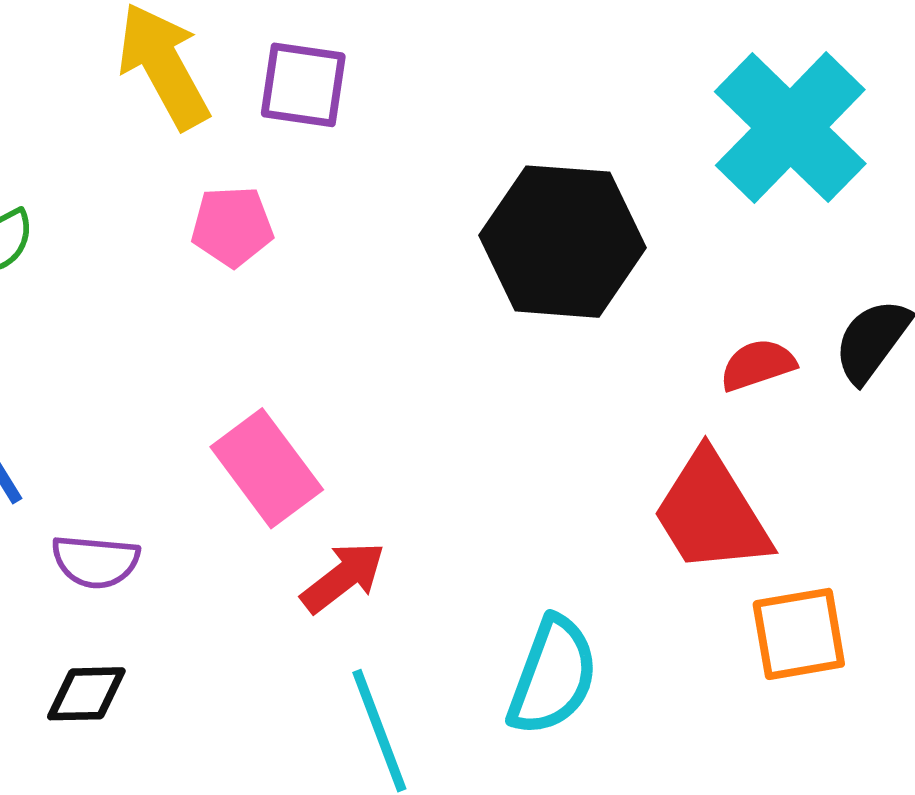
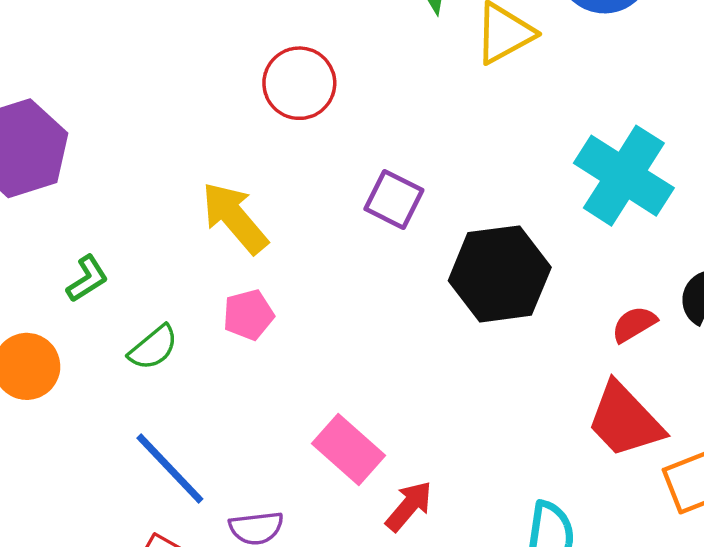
purple square: (303, 85) -> (394, 200), moved, turned 30
pink pentagon: (232, 226) -> (248, 315), moved

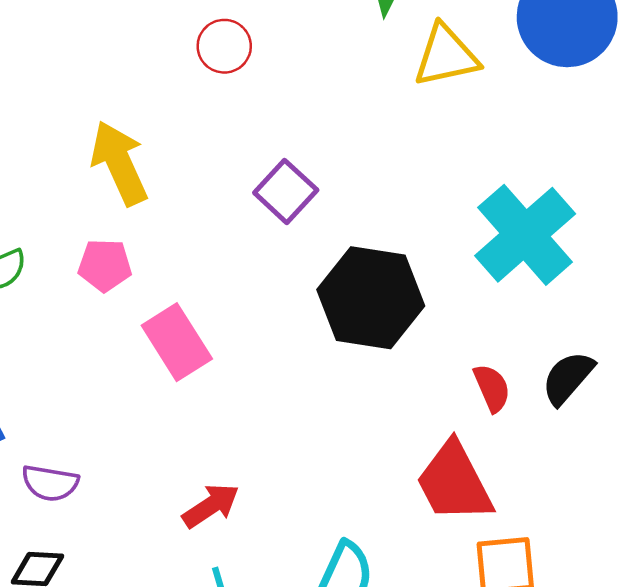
red circle: (299, 83) -> (224, 46), size x0.7
red semicircle: (634, 324) -> (492, 388), turned 81
pink rectangle: (348, 450) -> (177, 342), moved

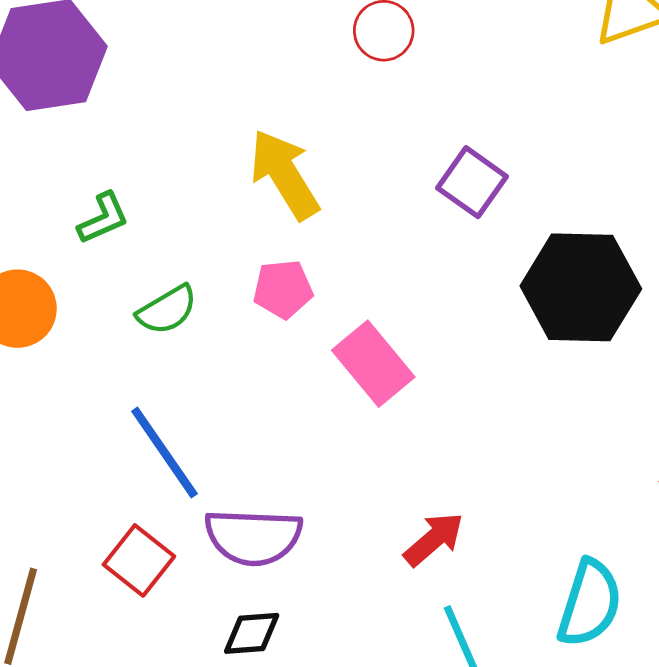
purple semicircle: (50, 483) -> (253, 537), size x1.5

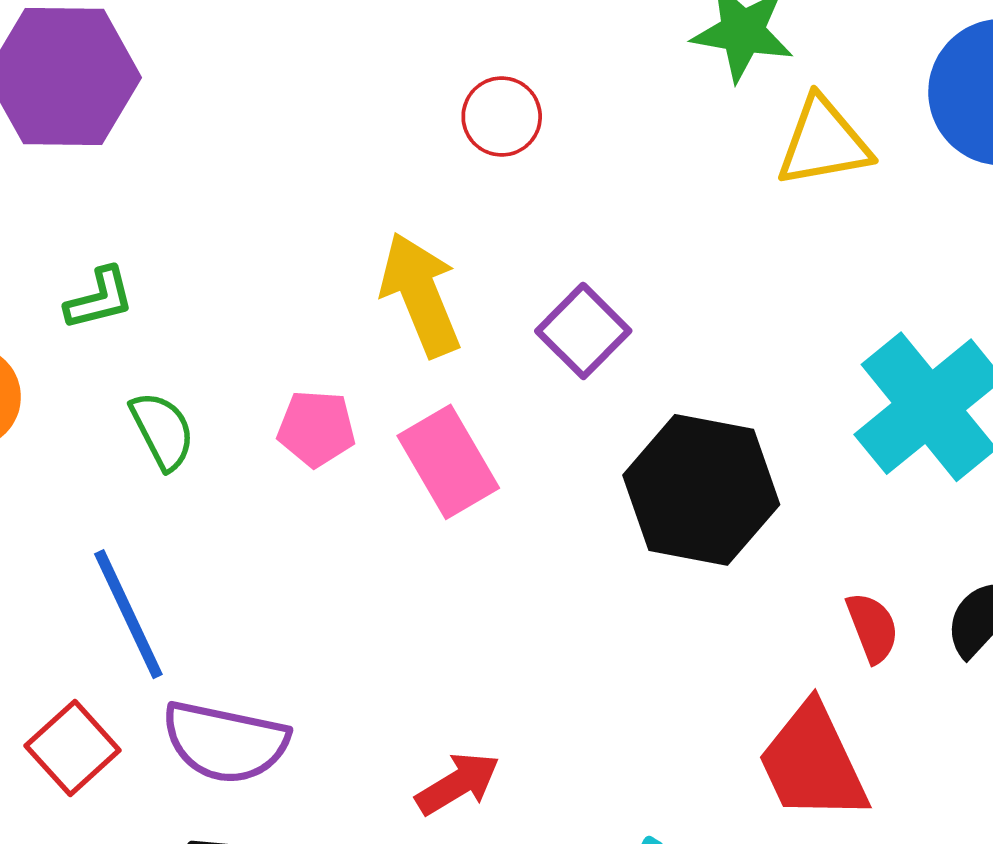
yellow arrow: (285, 174) -> (420, 295), moved
green semicircle: (167, 310) -> (162, 431), turned -96
pink rectangle: (373, 364) -> (448, 462), moved

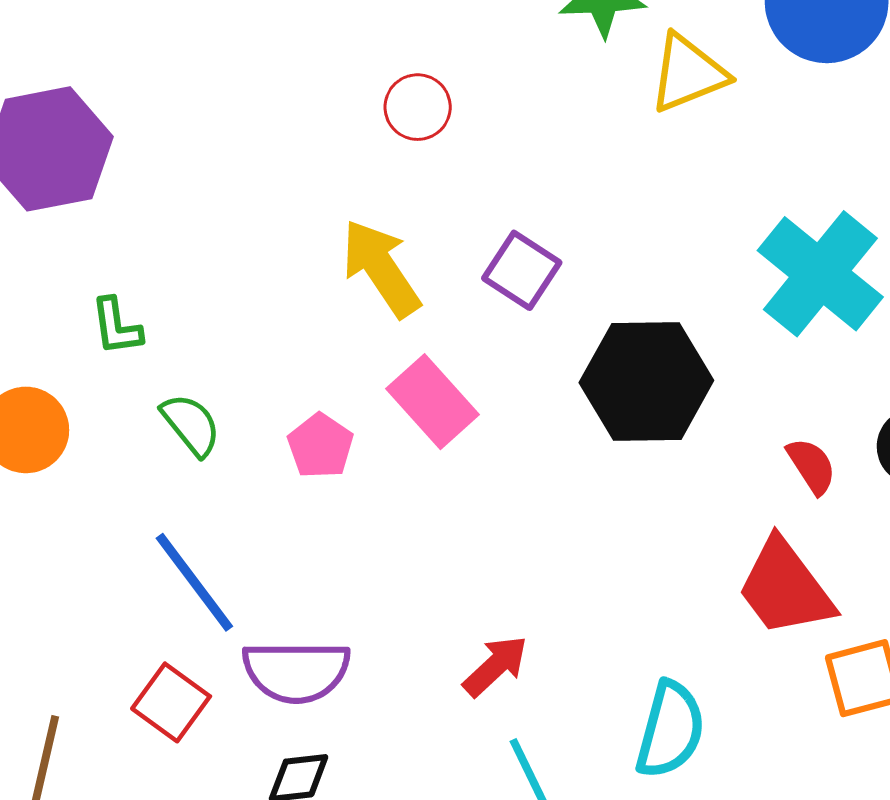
green L-shape: (100, 299) -> (116, 326), turned 108
pink pentagon: (316, 428) -> (320, 446), moved, turned -30

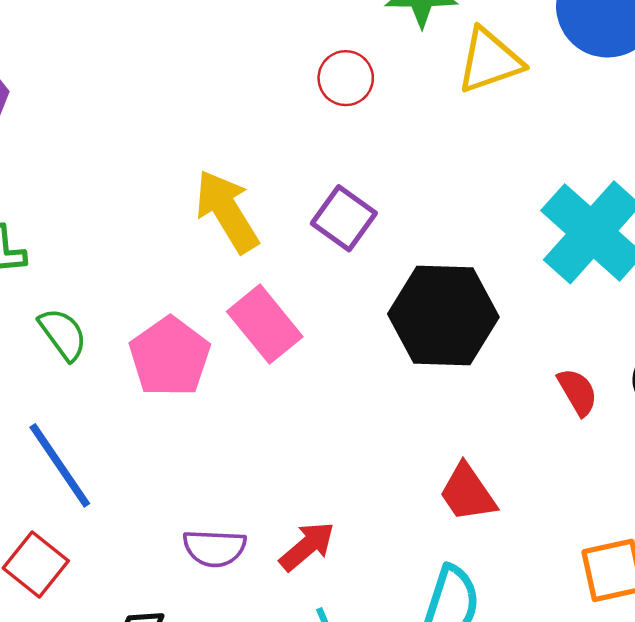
red circle: (418, 107) -> (346, 78), moved
pink pentagon: (320, 446) -> (170, 357), size x1.5
red trapezoid: (785, 588) -> (467, 493), moved, size x0.7
purple semicircle: (296, 671) -> (214, 548), moved, size x0.7

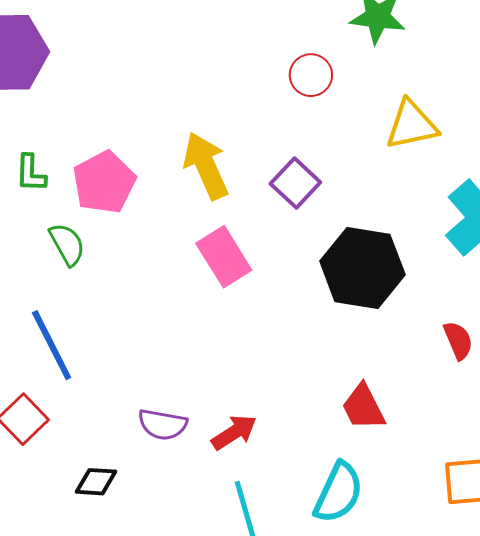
yellow triangle: (490, 61) -> (412, 125), moved
pink pentagon: (170, 357) -> (104, 182), moved

